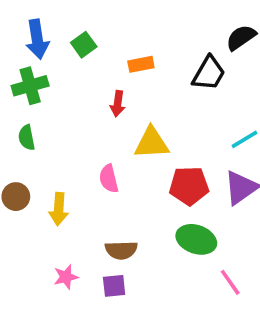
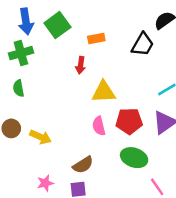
green square: (84, 45) -> (57, 25), size x1.5
pink semicircle: (109, 179) -> (99, 126), moved
yellow arrow: (59, 209) -> (40, 137), turned -70
brown semicircle: (121, 250) -> (83, 165), turned -30

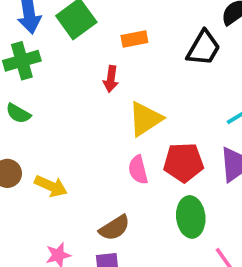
green semicircle: (19, 88) -> (18, 113), turned -49
yellow triangle: (104, 92) -> (145, 119), turned -30
green ellipse: (134, 158) -> (191, 217), turned 65

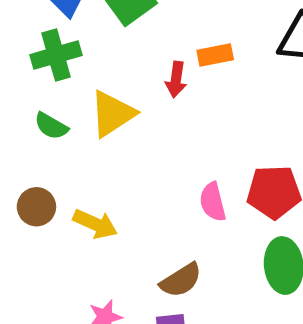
orange rectangle: (134, 39) -> (215, 55), moved
yellow triangle: (145, 119) -> (112, 114), moved

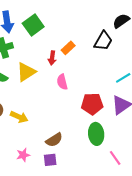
orange rectangle: (215, 55) -> (68, 48), turned -32
pink semicircle: (213, 202) -> (62, 82), moved

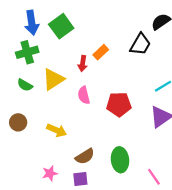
pink semicircle: (62, 82) -> (84, 95), moved
red pentagon: (92, 104) -> (119, 104), moved
yellow arrow: (19, 117) -> (57, 130), moved
green ellipse: (96, 134) -> (120, 160), moved

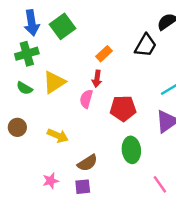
red arrow: (83, 64) -> (97, 79), moved
pink semicircle: (84, 95) -> (86, 99), turned 30
green ellipse: (120, 160) -> (131, 150), moved

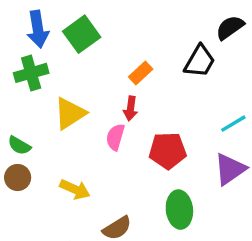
green semicircle: (24, 88) -> (19, 145), moved

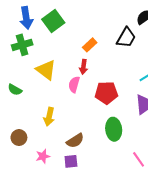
yellow triangle: (70, 113) -> (46, 70), turned -50
brown circle: (18, 178) -> (19, 138), moved
yellow arrow: (75, 189) -> (49, 117), turned 78

